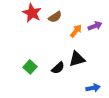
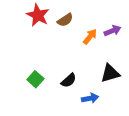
black triangle: (77, 59) -> (110, 73), moved
blue arrow: (93, 88) -> (90, 98), moved

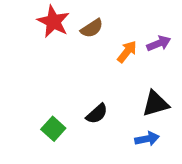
green square: (35, 79) -> (53, 129), moved
blue arrow: (90, 98) -> (147, 139), moved

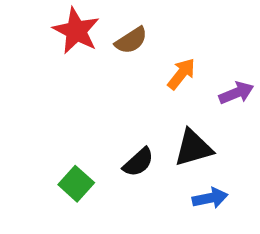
purple arrow: (159, 43) -> (236, 93), moved
black triangle: (155, 104) -> (193, 148), moved

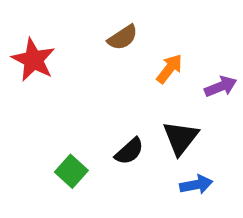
red star: (76, 31) -> (33, 60), moved
black triangle: (193, 148) -> (181, 138), turned -36

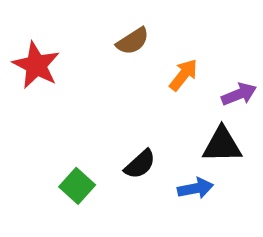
black triangle: (181, 138) -> (222, 145), moved, turned 51
blue arrow: (196, 185) -> (195, 188), moved

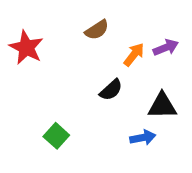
purple arrow: (239, 94) -> (166, 48), moved
black semicircle: (140, 164) -> (111, 90), moved

